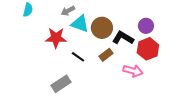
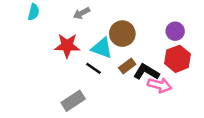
cyan triangle: (80, 24) -> (102, 48), moved
black L-shape: (123, 38) -> (146, 72), moved

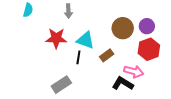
gray arrow: (82, 13) -> (68, 11), turned -64
brown circle: (122, 34) -> (123, 28), moved
black line: (94, 68) -> (78, 57), turned 64
black L-shape: (146, 72) -> (123, 84), moved

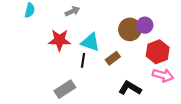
gray arrow: (68, 11) -> (72, 11), turned -112
purple circle: (147, 26) -> (145, 25), moved
pink arrow: (134, 71) -> (163, 75), moved

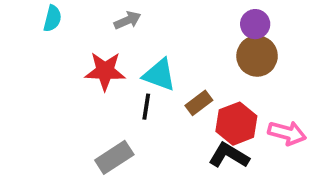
purple circle: (145, 25) -> (255, 24), moved
brown circle: (130, 29) -> (257, 56), moved
red hexagon: (158, 52) -> (236, 124), moved

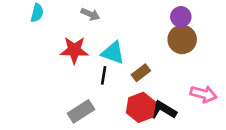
gray arrow: (127, 20) -> (90, 14), turned 48
red hexagon: (236, 124) -> (141, 107), moved

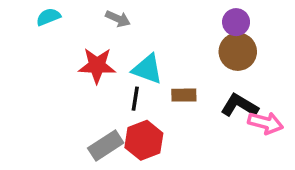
cyan semicircle: (37, 13) -> (48, 17), turned -126
brown rectangle: (141, 73) -> (184, 95), turned 36
red hexagon: (141, 107) -> (144, 140), moved
black L-shape: (162, 110) -> (240, 106), moved

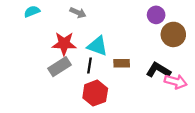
brown circle: (238, 52) -> (173, 34), moved
gray rectangle: (106, 146) -> (60, 67), moved

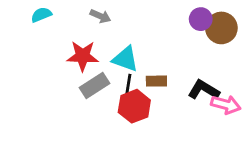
brown circle: (173, 34) -> (221, 28), moved
black line: (89, 65) -> (128, 84), moved
gray rectangle: (60, 67) -> (94, 86), moved
red hexagon: (95, 93) -> (134, 106), moved

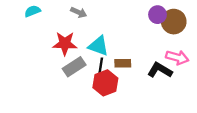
pink arrow: (226, 105) -> (177, 57), moved

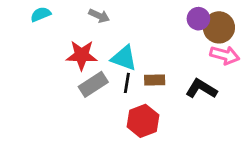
pink arrow: (177, 57) -> (225, 55), moved
red hexagon: (105, 83) -> (143, 121), moved

